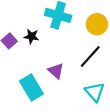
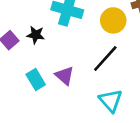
cyan rectangle: (31, 87) -> (36, 80), moved, size x0.7

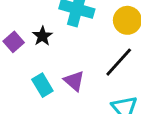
black star: (36, 35) -> (42, 36), turned 30

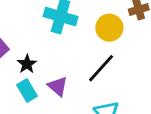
black star: (42, 36) -> (27, 64), moved

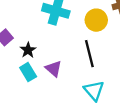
black line: (101, 68) -> (89, 54), turned -56

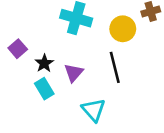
purple triangle: (53, 69) -> (74, 73), moved, turned 30
cyan triangle: (94, 91) -> (93, 110), moved

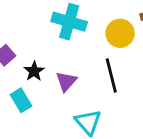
cyan rectangle: (44, 89) -> (21, 100), moved

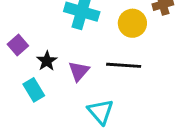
black line: (111, 76) -> (124, 65), turned -72

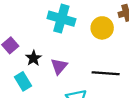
black line: (124, 65) -> (106, 73), moved

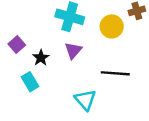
purple triangle: (59, 66) -> (73, 50), moved

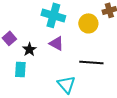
purple triangle: (73, 50) -> (56, 43), turned -42
cyan rectangle: (30, 82) -> (20, 69), turned 35

